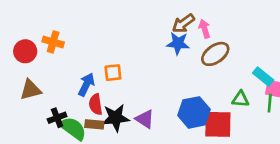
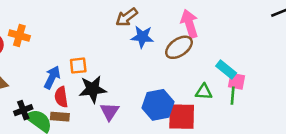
brown arrow: (183, 23) -> (127, 17), moved
pink arrow: (205, 29) -> (189, 24), moved, size x1.5
black star: (116, 118) -> (93, 89), moved
purple triangle: (145, 119) -> (110, 111), turned 30

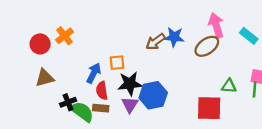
brown arrow: (127, 17) -> (155, 42), moved
orange cross: (19, 36) -> (65, 36), turned 36
cyan rectangle: (226, 70) -> (249, 36), moved
blue hexagon: (158, 105) -> (153, 95), moved
purple triangle: (110, 111) -> (130, 105), moved

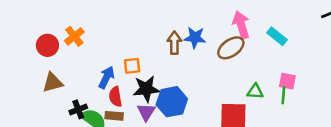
brown arrow: (155, 42) -> (174, 43), turned 126

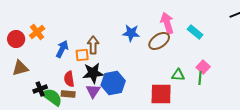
brown arrow: (174, 43) -> (93, 45), moved
blue arrow: (106, 77) -> (62, 49), moved
pink square: (287, 81) -> (203, 67), turned 32

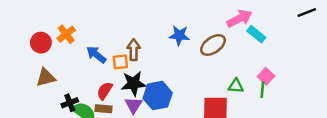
pink arrow: (167, 23) -> (239, 19), moved, turned 80
blue arrow: (62, 49) -> (96, 55), turned -78
red semicircle: (69, 79) -> (105, 91), turned 42

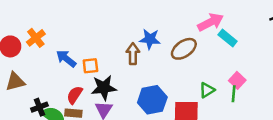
brown arrow: (134, 50) -> (133, 54), moved
green triangle: (236, 86) -> (207, 90), turned -35
blue hexagon: (158, 96) -> (152, 100), moved

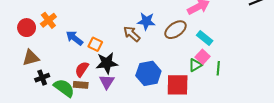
cyan rectangle: (228, 38) -> (205, 38), moved
brown arrow: (133, 54) -> (132, 34), turned -48
orange square: (90, 66) -> (95, 44), turned 32
pink square: (237, 80) -> (203, 57), moved
black cross: (39, 107) -> (42, 78), moved

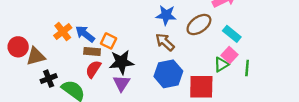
orange cross: (48, 20) -> (63, 32), moved
red circle: (27, 28) -> (18, 47), moved
brown arrow: (132, 34) -> (165, 42), moved
brown rectangle: (81, 85) -> (92, 52), moved

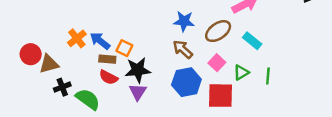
pink square: (229, 55) -> (217, 63), moved
red semicircle: (93, 69) -> (109, 77), turned -96

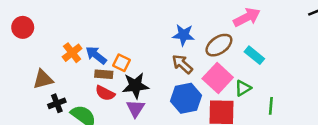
red circle: (31, 54) -> (23, 27), moved
pink square: (217, 63) -> (218, 78), size x1.6
green line: (268, 76) -> (271, 106), moved

